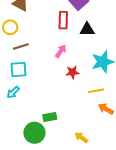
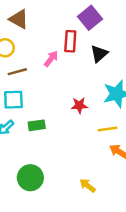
black triangle: (87, 29) -> (99, 54), turned -42
pink arrow: (61, 51) -> (51, 59), moved
green rectangle: (50, 117) -> (37, 125), moved

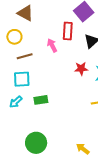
pink arrow: (51, 59) -> (52, 45), turned -64
red star: (79, 105) -> (81, 69), moved

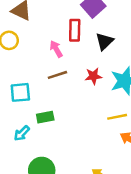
brown line: (25, 56) -> (57, 75), moved
cyan arrow: (16, 102) -> (22, 133), moved

